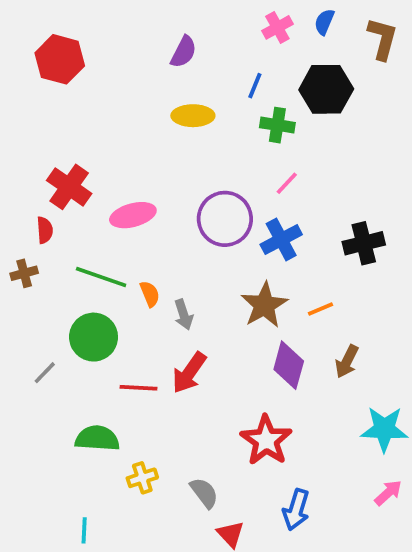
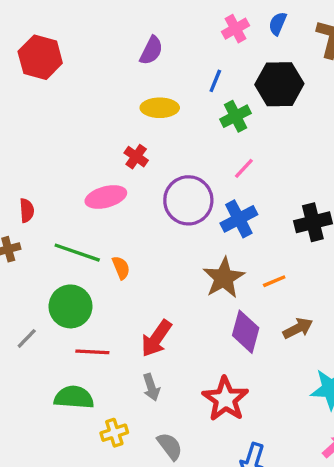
green cross: (277, 125) -> (235, 116), turned -36
red cross: (69, 187) -> (136, 157), moved, size x0.6
gray arrow: (184, 315) -> (151, 387), moved
brown arrow: (347, 361) -> (298, 328), turned -144
red line: (139, 388) -> (92, 352), moved

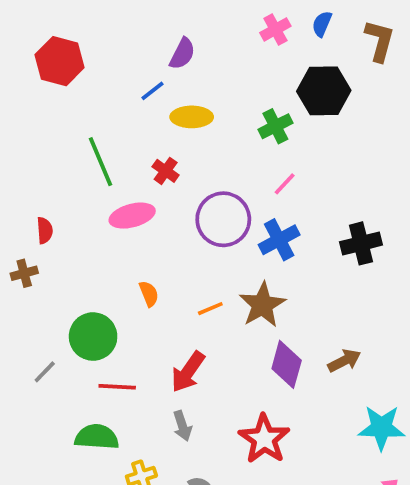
blue line: (215, 81) -> (153, 91), moved, turned 30
green line: (77, 253) -> (100, 162), moved, turned 48
orange line: (274, 281) -> (210, 309), moved

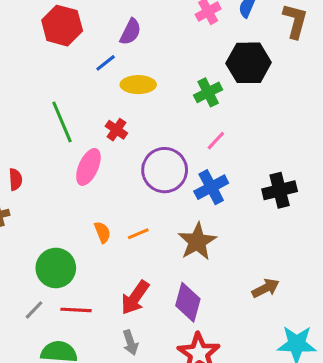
red hexagon: (60, 61) -> (62, 26), moved
pink ellipse: (132, 216) -> (88, 167), turned -51
orange line: (210, 309) -> (138, 234), moved
purple diamond: (287, 364) -> (188, 302), moved
gray line: (45, 372) -> (34, 310), moved

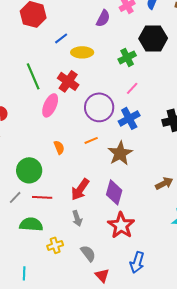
purple semicircle: (130, 32) -> (103, 18), moved
red cross: (116, 130) -> (68, 81), size x1.5
orange line: (138, 234) -> (91, 140), moved

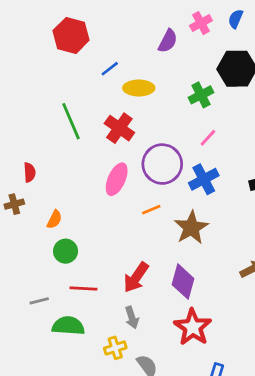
pink ellipse: (50, 105) -> (117, 179), moved
orange semicircle: (59, 147) -> (54, 219), moved, turned 48
green circle: (29, 170) -> (65, 251), size x0.7
gray line: (15, 197) -> (39, 301), moved, turned 32
yellow cross: (55, 245) -> (115, 348), moved

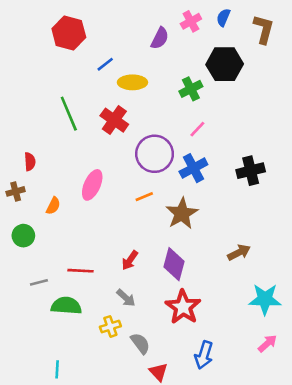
pink ellipse: (117, 179) -> (92, 185), moved
green circle: (65, 251) -> (23, 236), moved
red arrow: (136, 277) -> (130, 260), size x0.7
gray arrow: (132, 318) -> (126, 298), turned -30

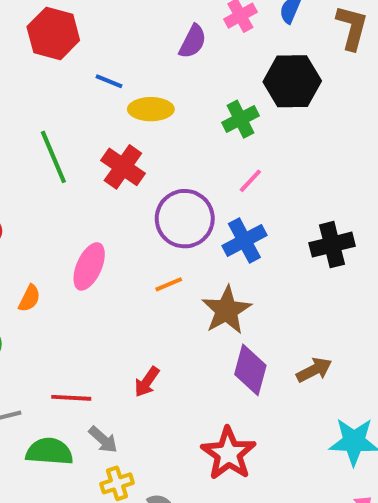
blue line: (105, 64) -> (109, 81), turned 60
purple diamond: (174, 264) -> (250, 370), moved
gray arrow: (126, 298) -> (103, 440), moved

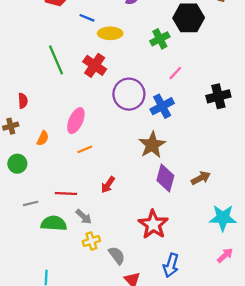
pink line: (250, 181) -> (175, 73), moved
black cross: (332, 245) -> (218, 96), moved
orange line: (169, 284) -> (85, 149), moved

